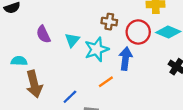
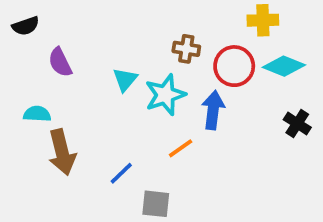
purple semicircle: (43, 34) -> (60, 62), moved

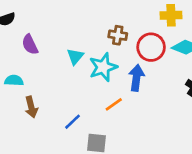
brown arrow: (62, 152) -> (31, 107), size x0.7

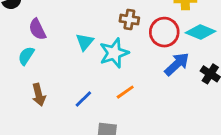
blue arrow: (136, 78) -> (177, 64), moved, turned 40
cyan semicircle: (14, 80) -> (26, 56), moved, turned -60
blue line: (73, 122) -> (83, 99), moved

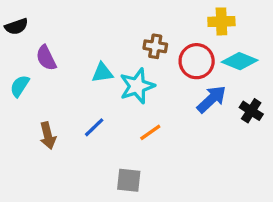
cyan triangle: (85, 42) -> (102, 73), turned 42
cyan semicircle: (26, 56) -> (20, 86), moved
blue line: (83, 99) -> (94, 127), moved

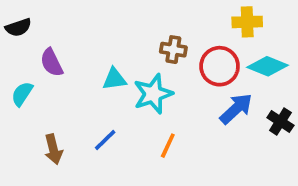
orange line: (150, 132) -> (168, 146), turned -30

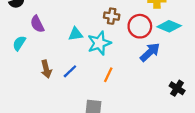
black cross: (280, 122) -> (177, 88), moved
brown arrow: (53, 149) -> (46, 69), moved

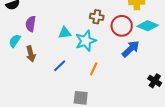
purple semicircle: (37, 24) -> (31, 24), turned 35
brown arrow: (46, 69) -> (31, 54), moved

